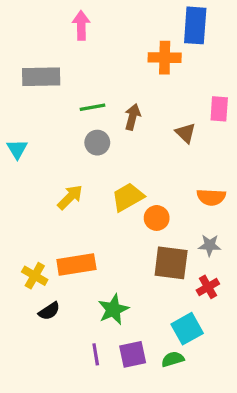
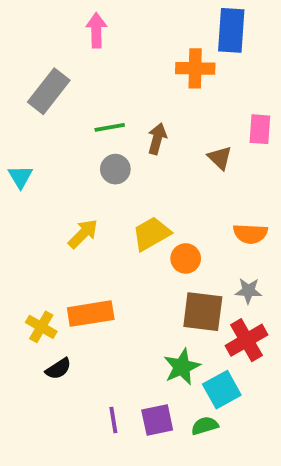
gray rectangle: (41, 77) -> (49, 91), turned -51
red cross: (208, 287) -> (247, 340), size x1.5
green star: (113, 309) -> (182, 367), moved

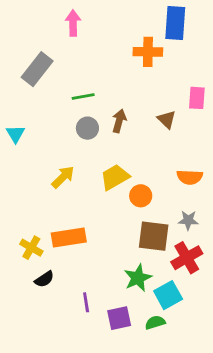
brown arrow: (157, 139) -> (119, 121), moved
purple line: (113, 420) -> (86, 302), moved

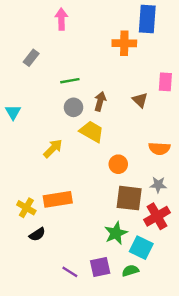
gray rectangle: (37, 69) -> (31, 58), size x0.6
yellow trapezoid: (115, 177) -> (92, 132), moved, turned 60
cyan square: (168, 295) -> (141, 248), turned -35
purple line: (86, 302) -> (70, 272), moved, turned -49

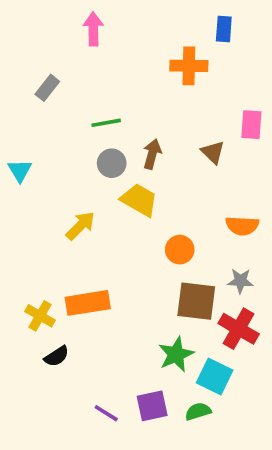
blue rectangle: (147, 19) -> (224, 29), size x0.6
red cross: (157, 216) -> (239, 329), turned -30

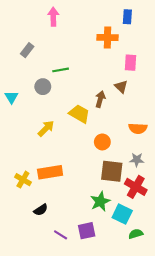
pink rectangle: (251, 125) -> (131, 63), moved
brown arrow: (152, 154) -> (100, 99), moved
gray circle: (112, 163) -> (43, 87), moved
black semicircle: (57, 356) -> (41, 210), moved
green semicircle: (198, 411) -> (136, 234), moved

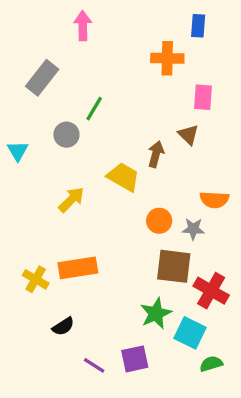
gray rectangle: (27, 50) -> (42, 78), size x1.5
green line: (61, 70) -> (94, 109), turned -49
gray star: (137, 160) -> (193, 229), moved

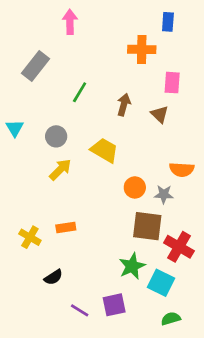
gray circle: (66, 135) -> (56, 136), moved
brown arrow: (156, 154) -> (124, 105), moved
orange rectangle: (78, 268) -> (66, 228), size x0.6
green semicircle: (211, 364) -> (171, 319), moved

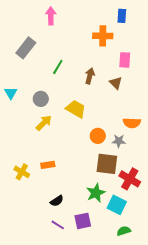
black semicircle: (53, 277) -> (57, 201), moved

